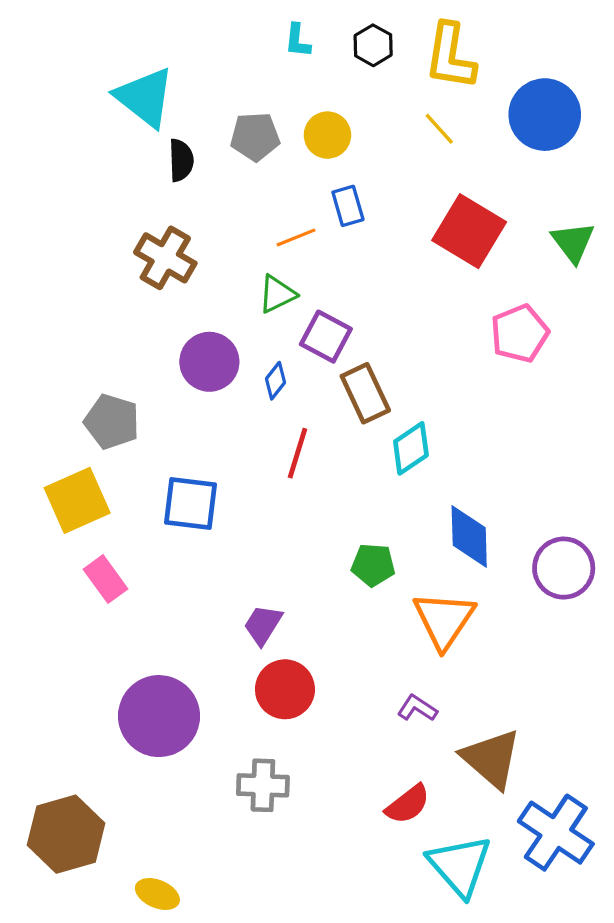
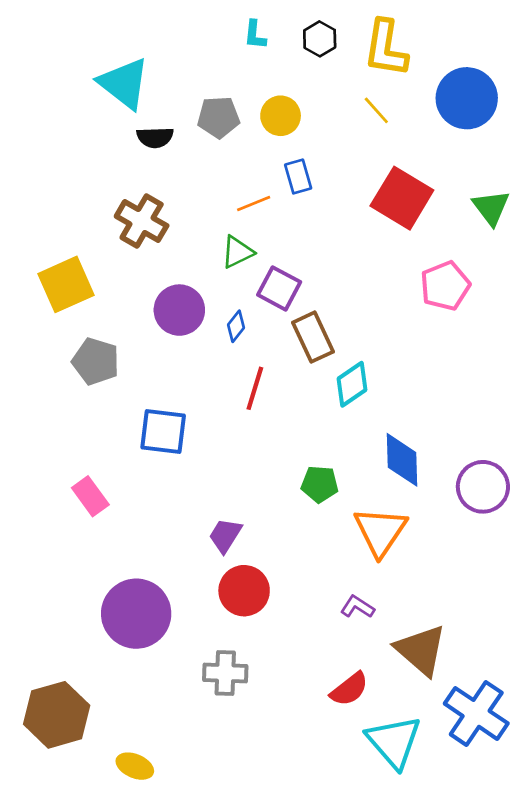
black semicircle: (181, 160) -> (155, 137), turned 90
yellow square: (77, 500) -> (66, 284), moved

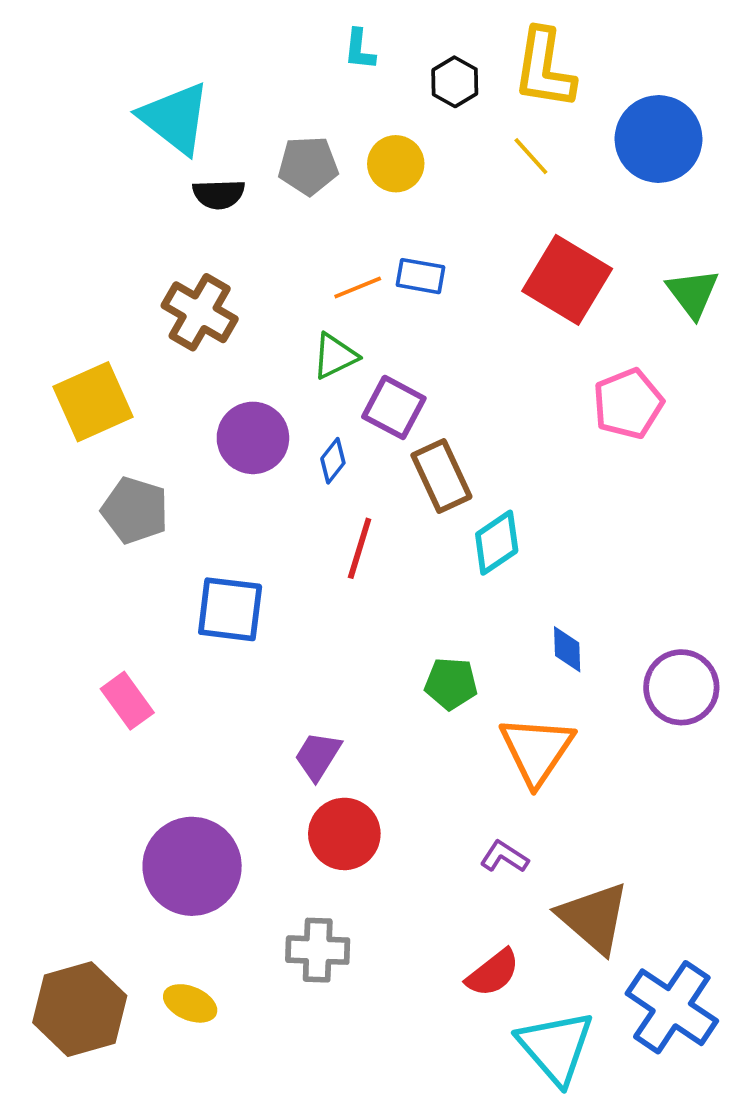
black hexagon: (320, 39) -> (455, 82), moved
blue rectangle: (298, 176) -> (421, 276), moved, turned -64
blue diamond: (402, 460) -> (567, 649), size x0.6
yellow ellipse: (135, 766) -> (190, 1003), moved

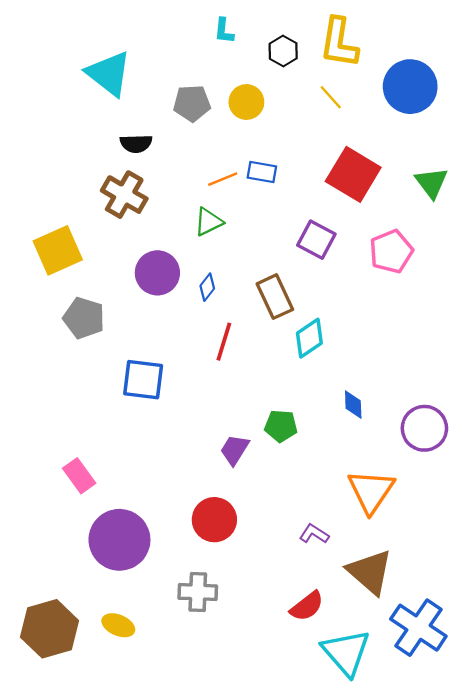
black semicircle: (219, 194) -> (136, 144), moved
purple square: (394, 407) -> (316, 240), moved
pink rectangle: (127, 701) -> (79, 476), moved
orange triangle: (537, 750) -> (371, 491), moved
purple trapezoid: (318, 756) -> (235, 450), moved

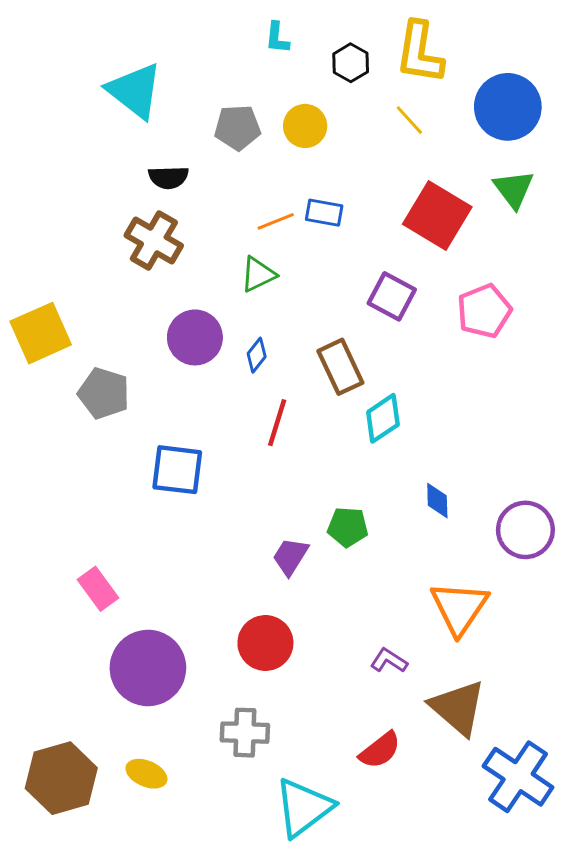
green triangle: (432, 183) -> (514, 189), moved
yellow square: (58, 250) -> (41, 333), moved
cyan triangle: (346, 653) -> (304, 807), moved, turned 34

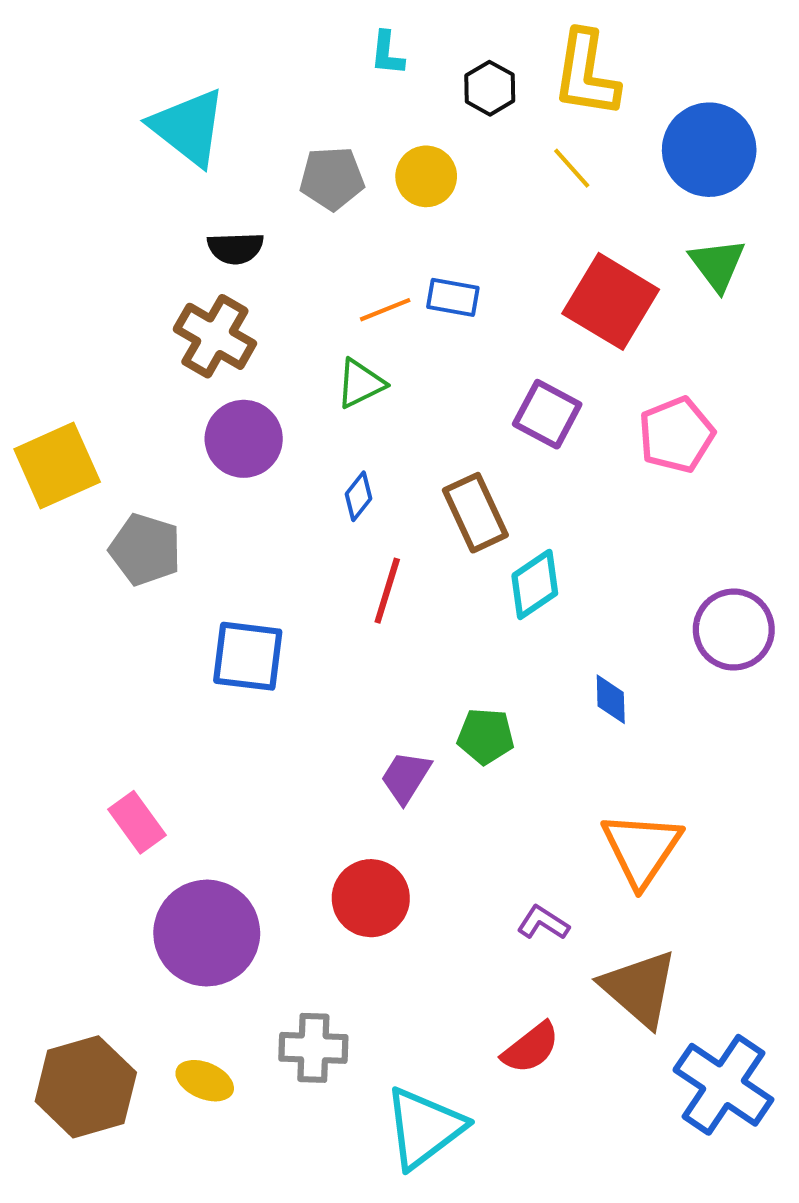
purple circle: (195, 337) -> (244, 439), moved
purple circle: (525, 530) -> (734, 630), moved
gray cross: (245, 733) -> (313, 1048), moved

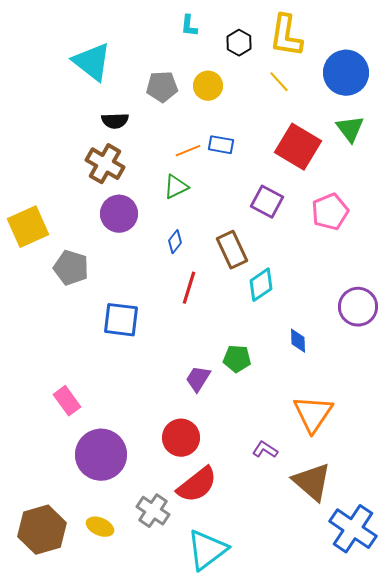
gray cross: (313, 1048) -> (153, 511), turned 32
red semicircle: (531, 1048) -> (197, 485), moved, size x1.4

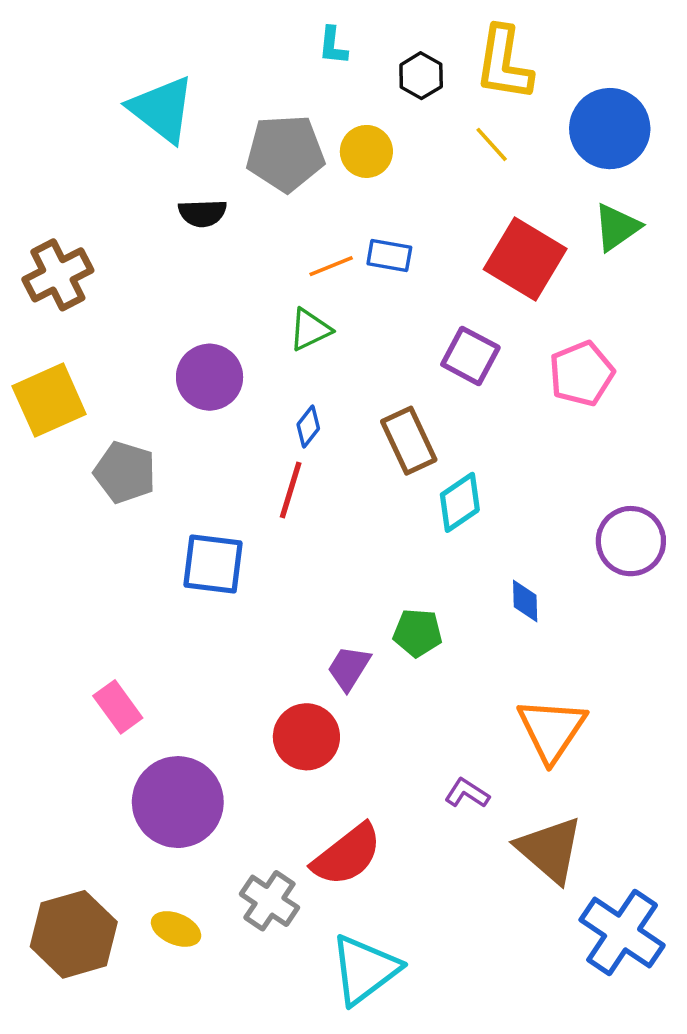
gray pentagon: (162, 87) -> (285, 153), size x1.4
green triangle: (350, 129) -> (617, 227), turned 32
brown cross: (105, 164) -> (58, 275), moved, turned 33
red line: (189, 288) -> (291, 490), moved
red circle: (181, 438) -> (306, 737), moved

